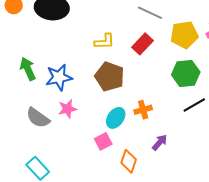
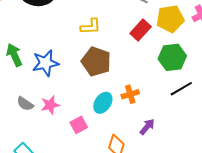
red rectangle: (142, 44) -> (141, 30), moved
pink star: (67, 109) -> (50, 105), moved
gray semicircle: (38, 118) -> (25, 104), size x0.7
pink square: (103, 141) -> (79, 125), moved

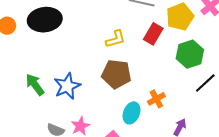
yellow L-shape: (91, 27) -> (116, 39), moved

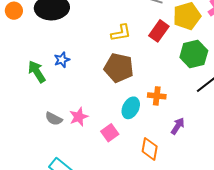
blue star: (67, 86) -> (62, 60), moved, size x0.6
orange cross: (156, 99) -> (157, 96), turned 30

